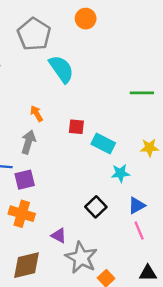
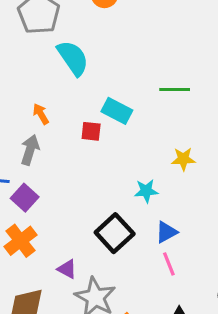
cyan rectangle: (103, 143) -> (117, 111), moved
purple square: (25, 180) -> (25, 198), turned -35
black square: (96, 207) -> (115, 233), size x1.4
orange cross: (22, 214) -> (20, 241), turned 35

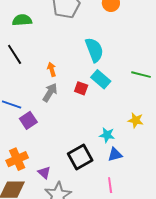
cyan semicircle: (73, 58) -> (94, 50), moved
gray arrow: (30, 150) -> (50, 92), moved
blue triangle: (166, 232) -> (115, 154), moved
orange cross: (20, 241) -> (17, 159), moved

